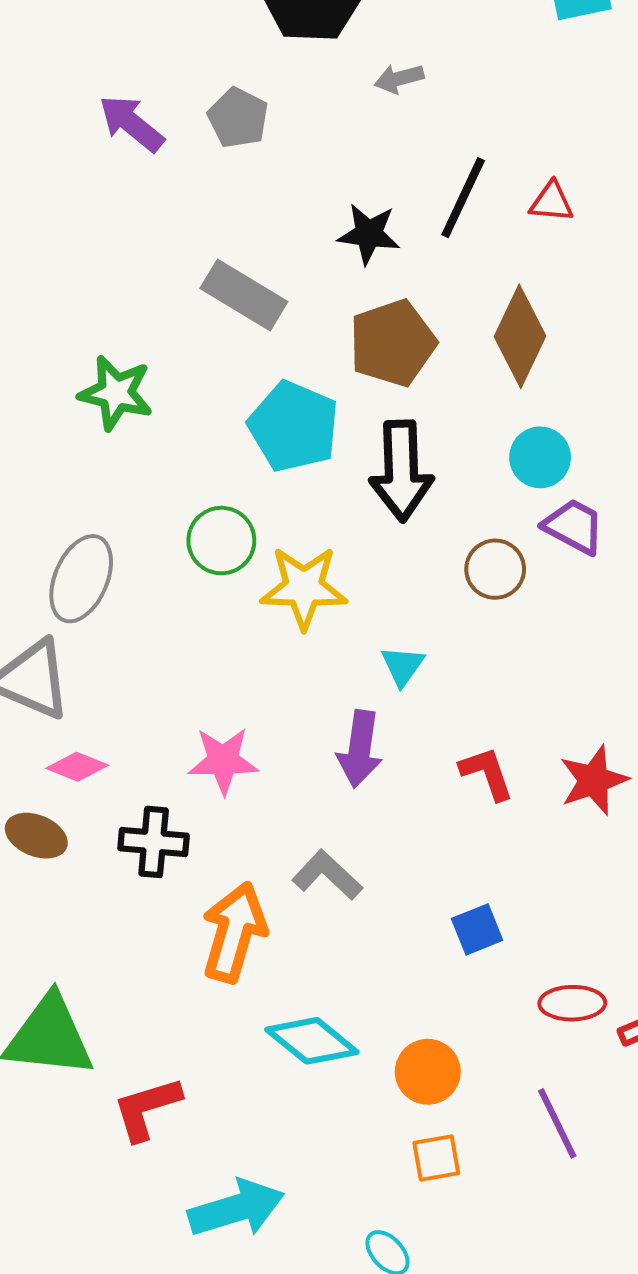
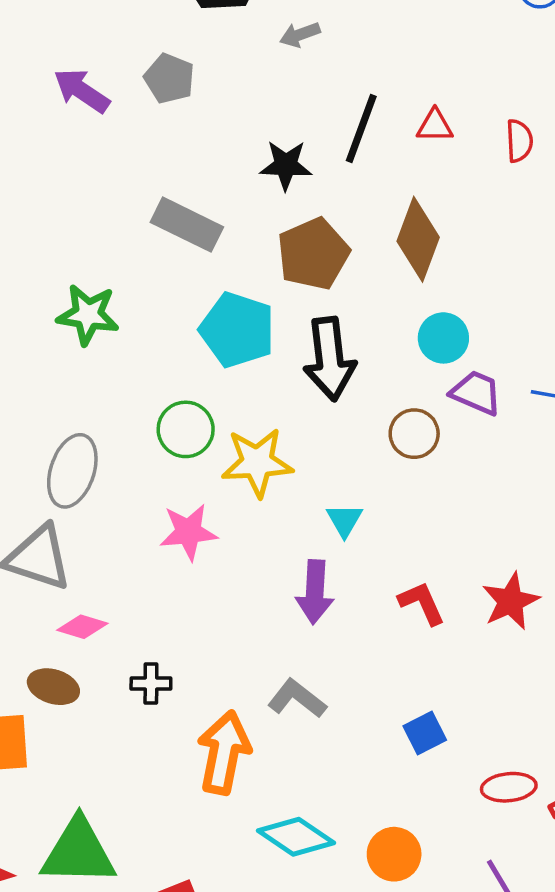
pink star: (223, 761) -> (188, 532), moved
black cross: (154, 842) -> (151, 684), size x0.7

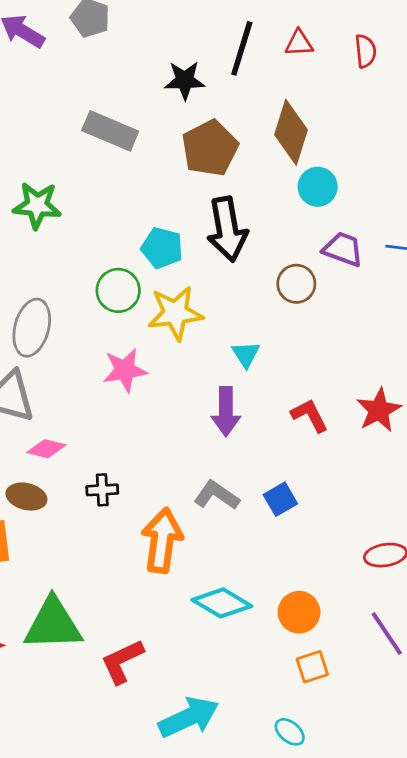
cyan pentagon: (237, 330) -> (162, 248), moved, size x0.7
cyan circle: (443, 338) -> (318, 187), moved
blue square: (425, 733) -> (280, 499), moved

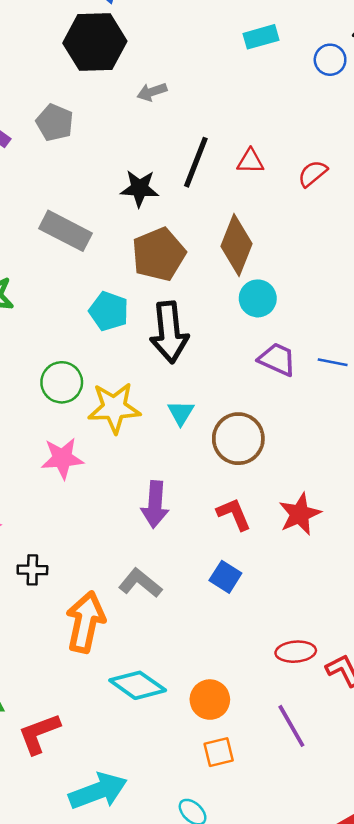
red semicircle: (365, 51) -> (313, 174), turned -128
cyan pentagon: (162, 248) -> (109, 311), moved
brown circle: (296, 284) -> (238, 439), moved, size x1.4
cyan triangle: (246, 354) -> (181, 413), moved
blue square: (280, 499) -> (225, 577), moved, turned -32

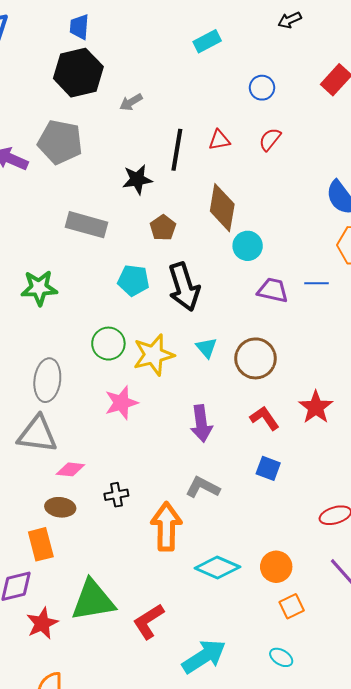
blue circle: (330, 60) -> (262, 88), moved
gray pentagon: (55, 123) -> (60, 142), size x1.5
brown pentagon: (159, 254) -> (163, 228), size x0.6

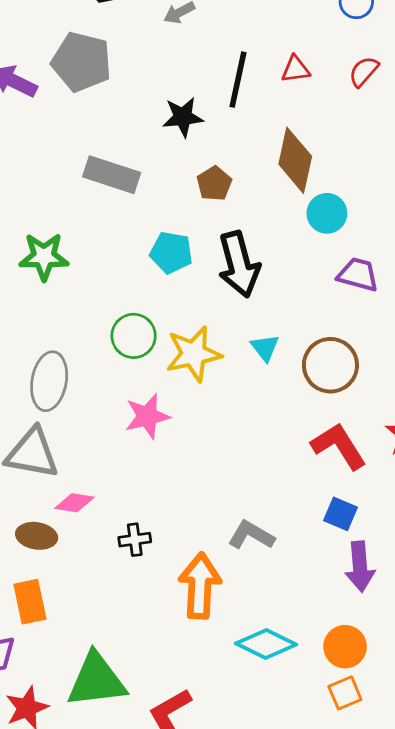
red L-shape: (264, 418) -> (339, 446), size x1.4
purple arrow: (201, 424) -> (360, 567), moved
brown ellipse: (60, 507) -> (37, 536), moved
orange square: (292, 606) -> (345, 693), moved

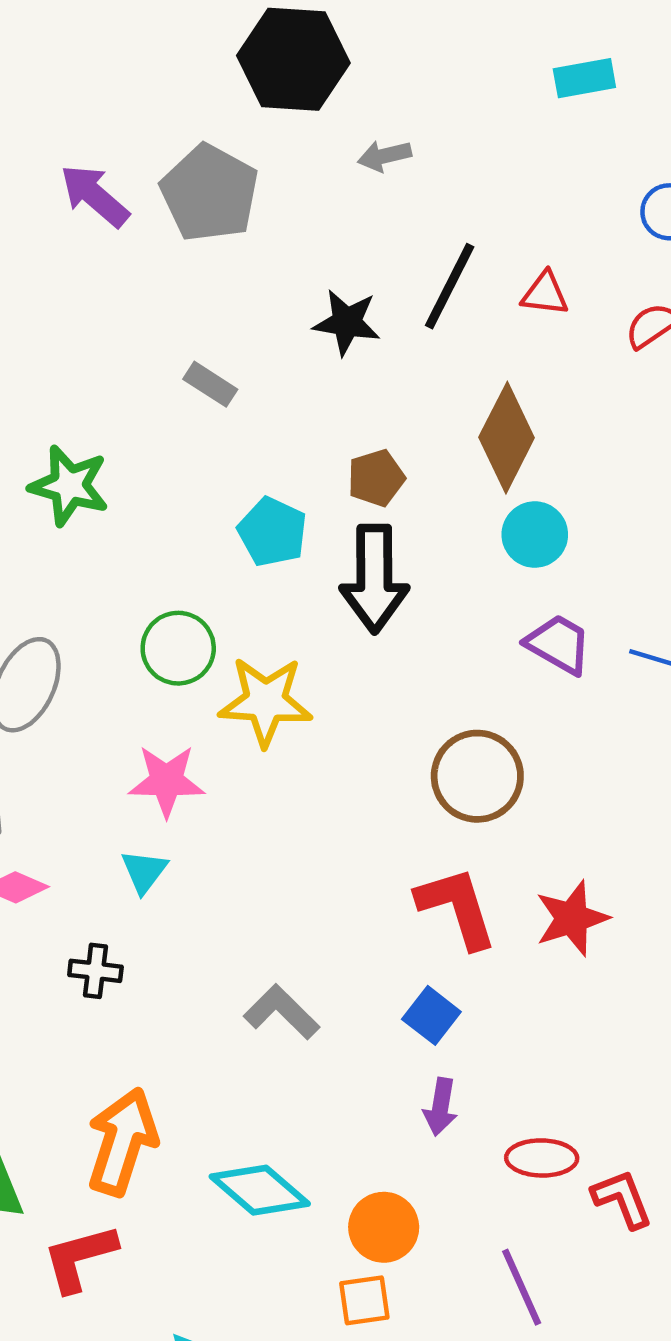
gray rectangle: (112, 175) -> (210, 384), size x0.6
brown pentagon: (214, 184) -> (376, 478), moved
cyan triangle: (265, 348) -> (144, 871), moved
purple arrow: (360, 567) -> (440, 1107), size x0.7
orange arrow: (200, 586) -> (122, 1142), moved

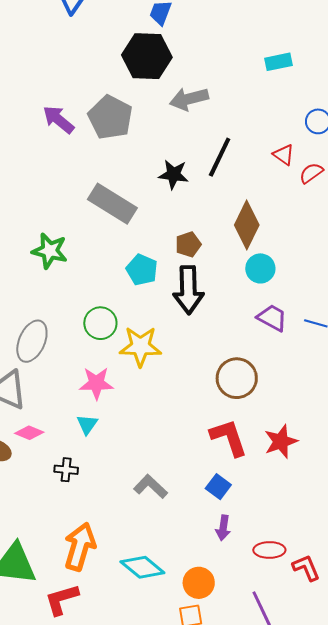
gray arrow: (385, 156) -> (189, 99), size x1.6
red triangle: (545, 294) -> (284, 155), moved, turned 30
gray rectangle: (210, 384) -> (112, 204), size x2.0

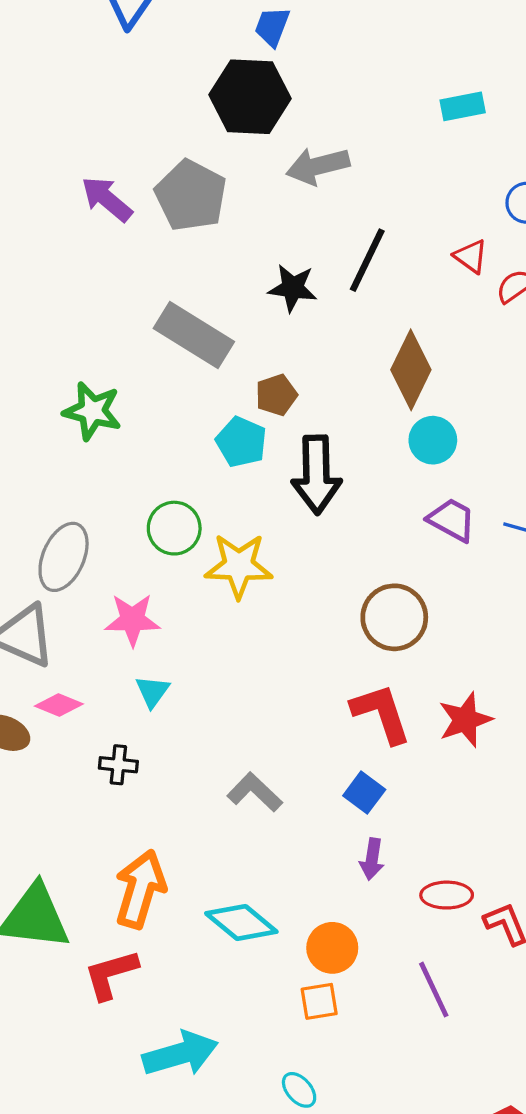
brown pentagon: (188, 244) -> (276, 395), moved
pink star: (96, 383) -> (132, 620), moved

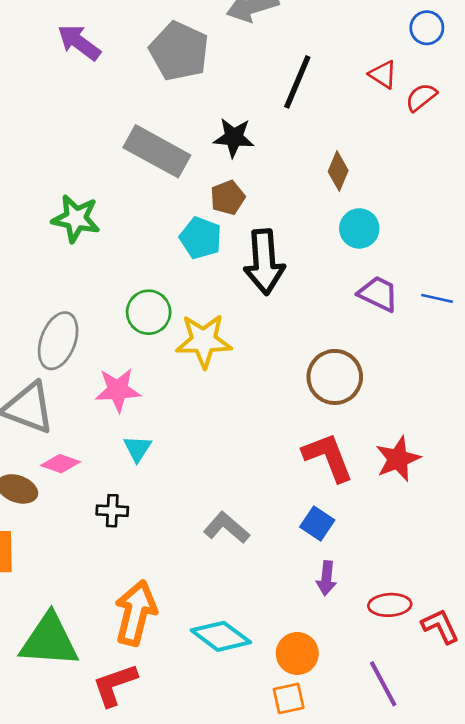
gray pentagon: (191, 196) -> (179, 51), moved
black star: (293, 288) -> (234, 138), moved
brown diamond: (411, 370) -> (338, 171), size x0.6

